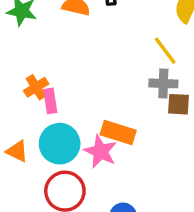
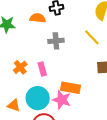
gray cross: (163, 83) -> (56, 41), moved
pink rectangle: (50, 101) -> (42, 69), moved

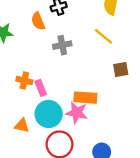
orange semicircle: (38, 18) -> (38, 21), turned -112
orange cross: (20, 67) -> (24, 81), turned -32
pink rectangle: (42, 69) -> (41, 88), moved

